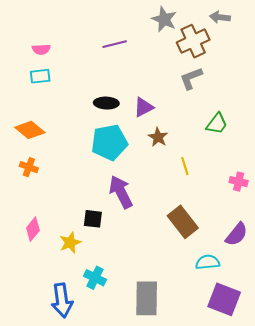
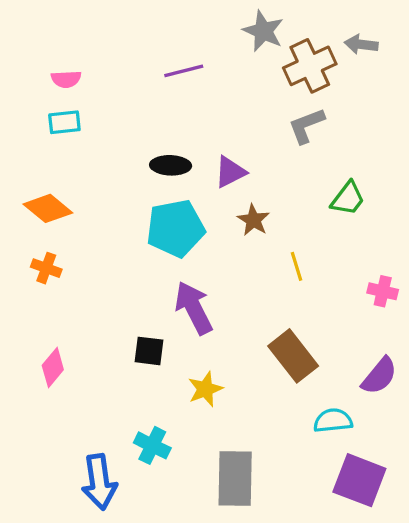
gray arrow: (220, 17) -> (361, 44), moved
yellow star: (70, 243) -> (205, 389), moved

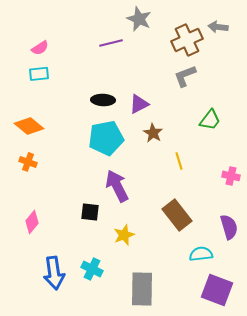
gray star: (263, 31) -> (139, 19), moved
pink semicircle: (66, 79) -> (40, 48), turned -30
purple semicircle: (379, 376) -> (229, 227), turned -55
blue arrow: (99, 482) -> (54, 273), moved

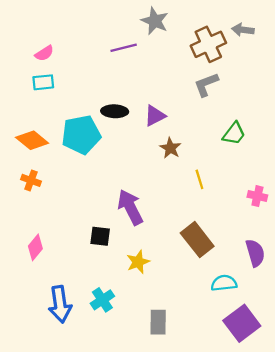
cyan pentagon: (106, 138) -> (81, 135), moved
cyan cross: (92, 269) -> (102, 300), turned 30
gray rectangle: (142, 289) -> (158, 322), size x0.7
purple square: (217, 290) -> (242, 323), turned 32

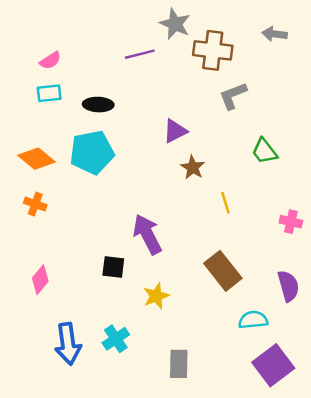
brown cross: (208, 44) -> (213, 50), moved, turned 32
black ellipse: (115, 111) -> (98, 105), moved
green trapezoid: (234, 134) -> (264, 151), turned 105

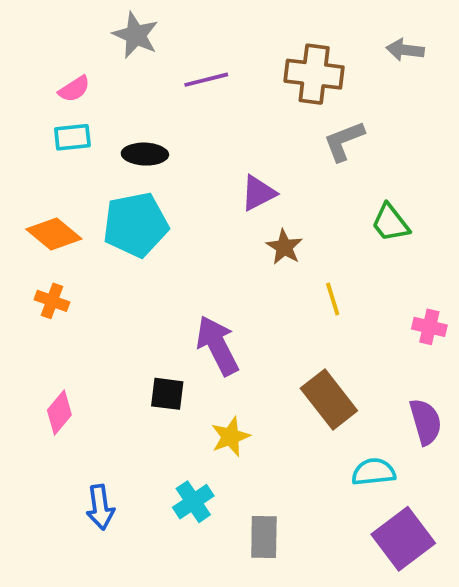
gray star: (175, 24) -> (136, 35), moved
cyan cross: (116, 339) -> (193, 502), moved
blue arrow: (68, 344) -> (100, 507), size x0.7

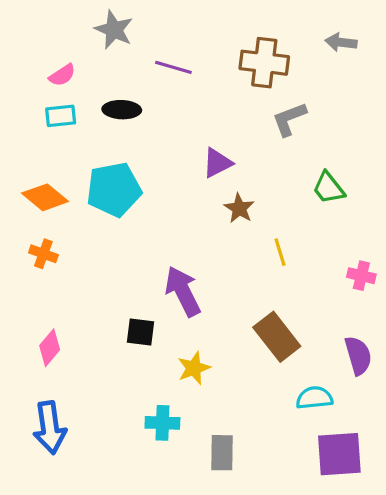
purple line: (206, 80) -> (173, 67), turned 30
black ellipse: (145, 154) -> (122, 110), moved
cyan cross: (193, 502) -> (162, 423), turned 36
blue arrow: (100, 507) -> (50, 428), moved, size x1.4
purple square: (403, 539) -> (339, 454), turned 33

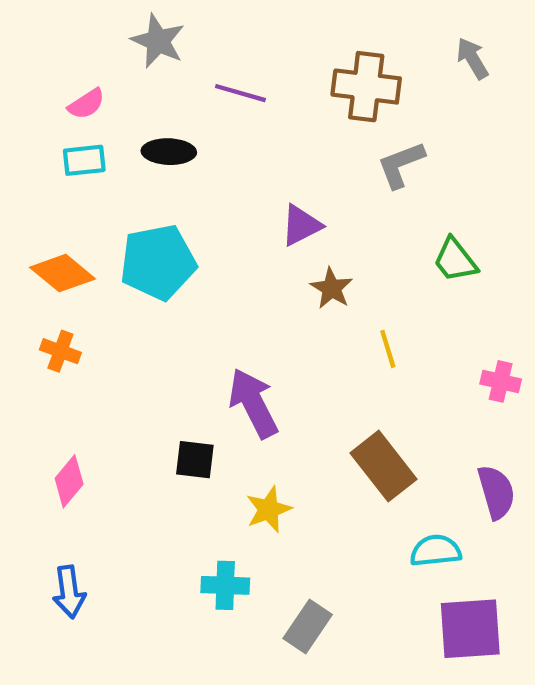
gray arrow: (341, 42) -> (472, 58), turned 52
blue arrow: (50, 428) -> (69, 592), size x0.7
gray rectangle: (222, 453) -> (308, 627), turned 33

